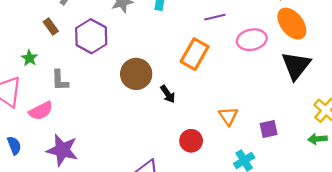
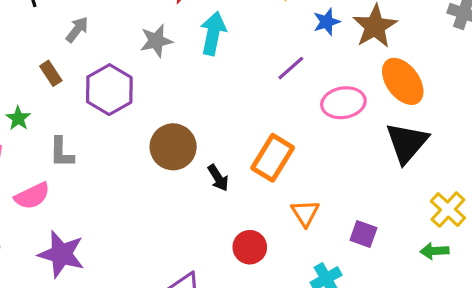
purple line: (215, 17) -> (291, 68), turned -30
orange rectangle: (195, 54) -> (273, 158), moved
purple square: (269, 129) -> (363, 234), turned 30

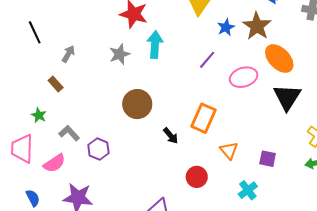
purple hexagon: (109, 90) -> (98, 149), moved, size x0.7
brown circle: (173, 147) -> (137, 104), moved
gray L-shape: (62, 152) -> (69, 133), turned 145

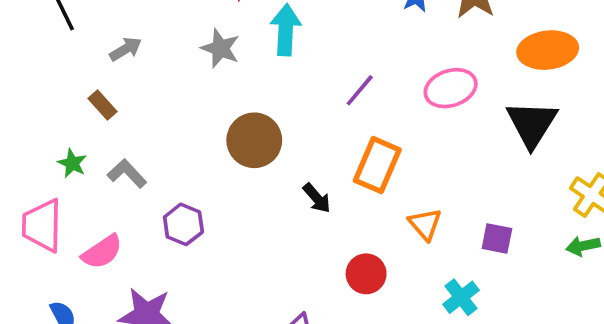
gray arrow: (68, 54) -> (126, 49), turned 30
gray star: (120, 54) -> (220, 48), turned -30
orange ellipse: (279, 59) -> (548, 50), moved, turned -52
purple line: (207, 60) -> (360, 90), moved
gray L-shape: (69, 133) -> (127, 173), moved

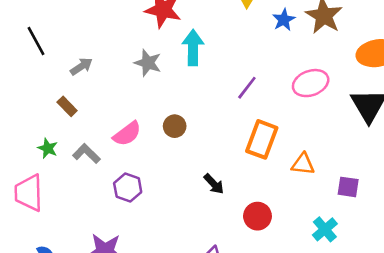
brown circle: (254, 140) -> (175, 126), size x0.6
black arrow: (317, 198) -> (214, 184), moved
orange triangle: (425, 224) -> (303, 164), moved, turned -40
pink semicircle: (102, 252) -> (127, 134), moved

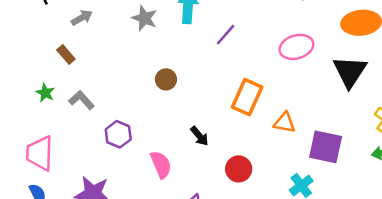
purple line: (247, 88) -> (226, 35), moved
pink semicircle: (127, 134) -> (161, 165), moved, turned -80
purple square: (348, 187) -> (326, 147), size x1.6
pink trapezoid: (29, 193) -> (40, 153), moved

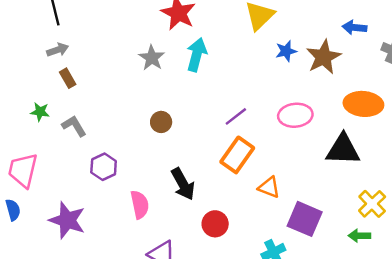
gray arrow: (82, 18) -> (58, 50), moved
purple line: (226, 35) -> (236, 116), moved
black triangle: (350, 71) -> (343, 150), turned 48
green star: (45, 93) -> (40, 112), turned -30
black arrow: (199, 136) -> (183, 184), size x1.5

